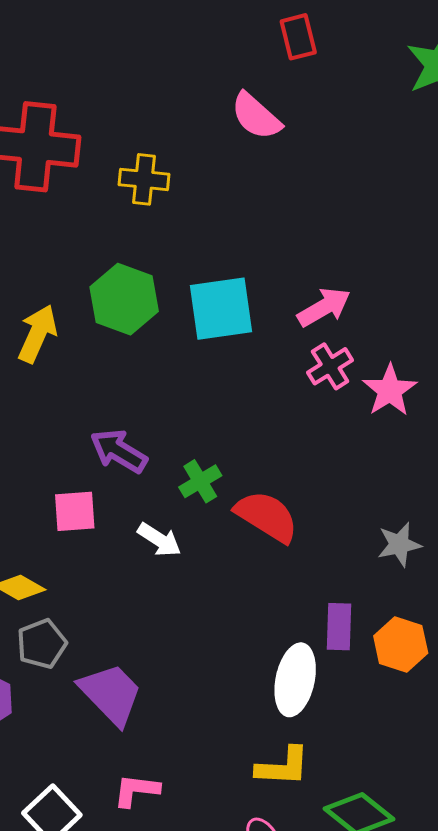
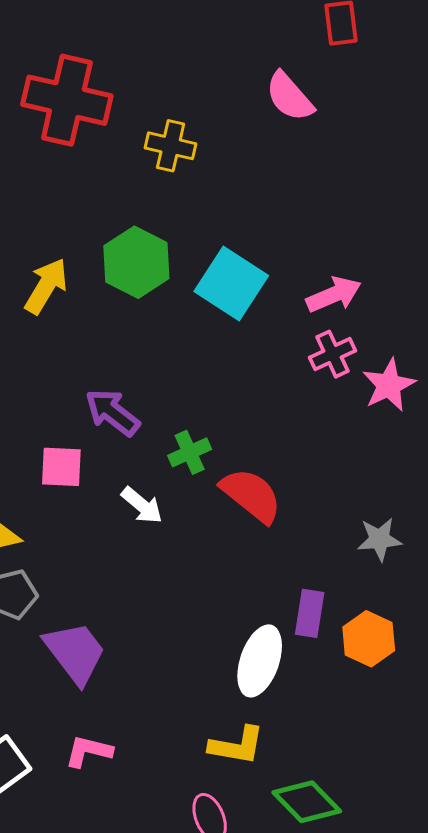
cyan square: (221, 309) -> (231, 283), turned 34

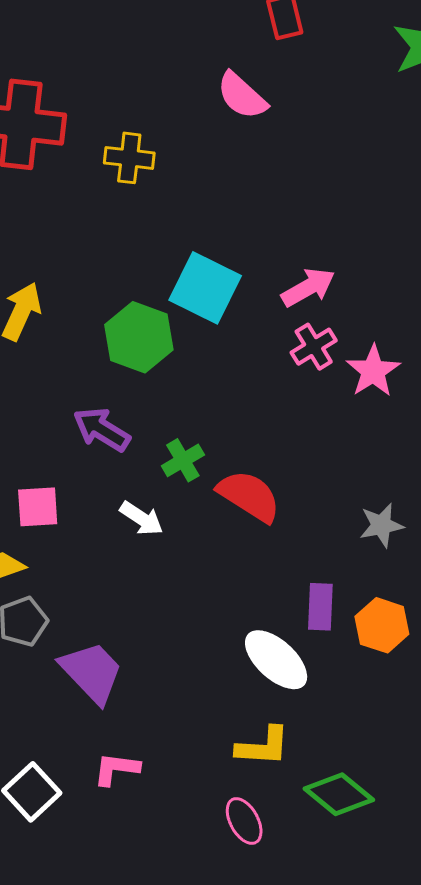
green hexagon: (136, 262) -> (139, 337), moved
pink square: (61, 467) -> (38, 507), moved
white ellipse: (260, 661) -> (276, 660), turned -60

